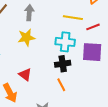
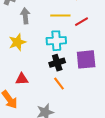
gray arrow: (29, 13) -> (25, 16), moved
purple square: (92, 52) -> (86, 59), moved
red triangle: (25, 75) -> (22, 79), turned -32

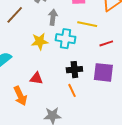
red line: (82, 22) -> (106, 43), moved
cyan cross: (56, 41) -> (65, 39), moved

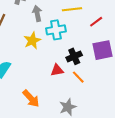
red triangle: (36, 78) -> (57, 70), moved

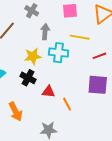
black cross: (74, 56) -> (28, 78), moved, turned 35

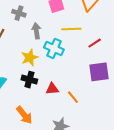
cyan cross: (59, 53) -> (54, 48), turned 30

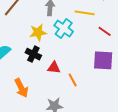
red line: (95, 43) -> (105, 31), turned 56

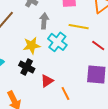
red triangle: (54, 68) -> (47, 81), turned -40

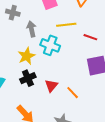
black cross: (27, 67) -> (28, 78), turned -35

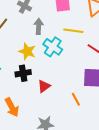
yellow star: (27, 56) -> (27, 51), turned 30
orange line: (73, 93) -> (76, 99), moved

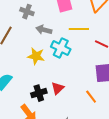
gray arrow: (39, 26) -> (44, 30), turned -70
black cross: (23, 73) -> (39, 93), moved

